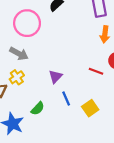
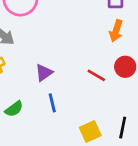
yellow square: (90, 108) -> (90, 132), moved

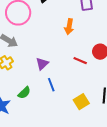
orange arrow: (116, 31) -> (69, 27), moved

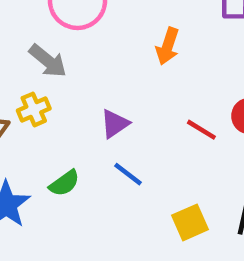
orange arrow: (69, 27) -> (168, 46), moved
blue line: (51, 85) -> (128, 174), turned -40

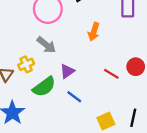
gray arrow: (48, 61) -> (46, 45), moved
green semicircle: (64, 183) -> (44, 87), moved, size x1.5

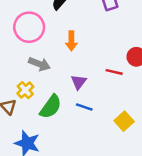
orange arrow: (94, 32) -> (71, 41), moved
purple triangle: (67, 71) -> (79, 82), moved

